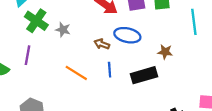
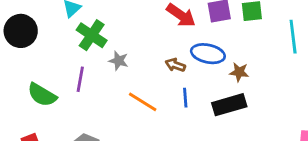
gray star: (63, 30) -> (119, 61), moved
brown star: (165, 52) -> (239, 72), moved

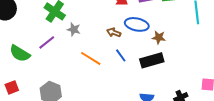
purple line: (80, 79) -> (47, 42), turned 42
blue line: (185, 98) -> (121, 55), turned -32

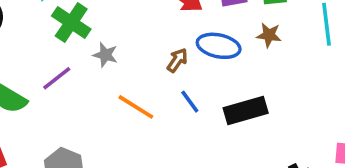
brown arrow: (114, 32) -> (177, 60), turned 104
brown star: (159, 37) -> (269, 35), moved

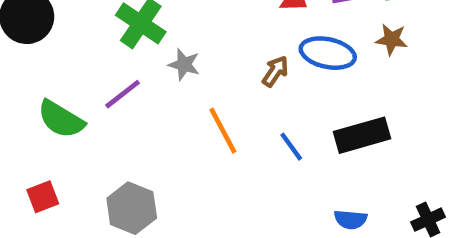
blue line: (190, 102) -> (291, 147), moved
orange line: (136, 107) -> (223, 131), turned 30

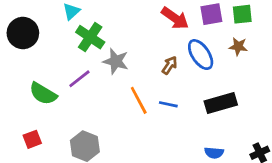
blue ellipse: (328, 53) -> (201, 55), turned 44
gray star: (184, 64) -> (116, 61), size x1.4
blue line: (291, 147) -> (168, 104), moved, turned -42

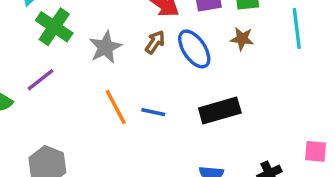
gray star: (116, 61) -> (105, 47), moved, turned 30
brown arrow: (170, 65) -> (155, 42), moved

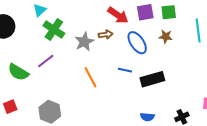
brown arrow: (155, 42) -> (106, 35), moved, turned 48
blue line: (153, 112) -> (125, 70), moved

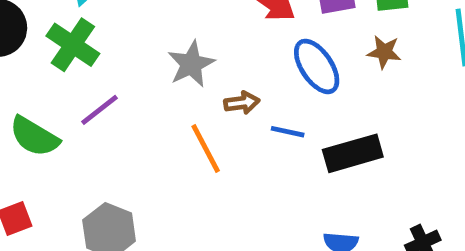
green cross: (54, 29) -> (73, 45), moved
brown arrow: (106, 35) -> (242, 103), moved

